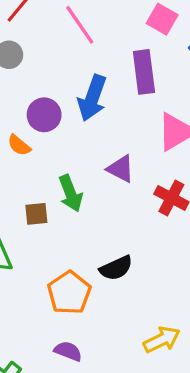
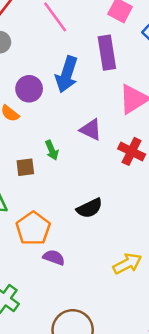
green arrow: (71, 193) -> (52, 150), size x0.7
orange pentagon: (69, 293) -> (33, 228), moved
purple semicircle: (68, 351) -> (54, 257), moved

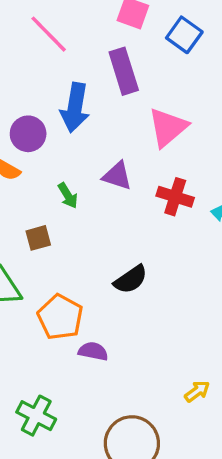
green arrow: (52, 150) -> (68, 196), moved
yellow arrow: (127, 264) -> (197, 391), moved, size x0.7

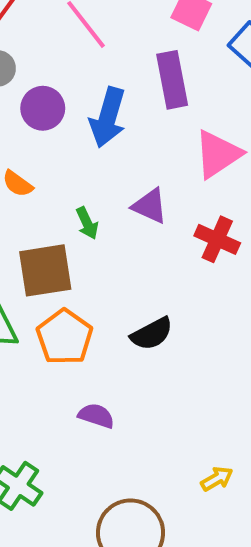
purple circle: (28, 134) -> (43, 108), moved
brown square: (38, 238) -> (45, 270), size x1.8
orange pentagon: (60, 317) -> (65, 337), moved

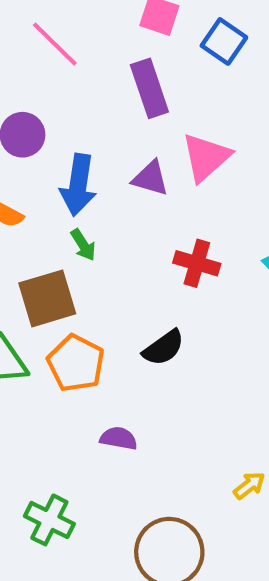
blue arrow: (108, 117) -> (78, 185), moved
purple triangle: (150, 206) -> (150, 178), moved
red cross: (217, 239) -> (197, 263), moved

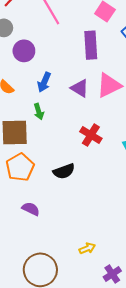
blue arrow: (78, 185) -> (44, 82), size x0.7

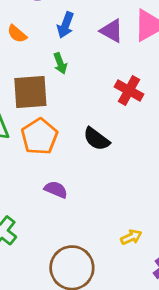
black semicircle: (64, 171) -> (96, 139), turned 60

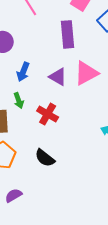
red cross: (129, 91) -> (48, 114), moved
purple semicircle: (56, 189) -> (14, 195), turned -54

